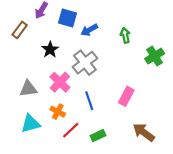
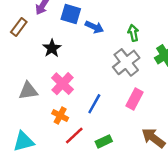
blue arrow: (89, 30) -> (94, 27), turned -126
gray cross: (85, 63) -> (126, 62), moved
blue line: (89, 101) -> (94, 104), turned 48
cyan triangle: (30, 124) -> (24, 141), moved

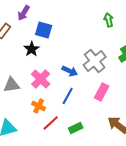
blue square: (71, 14) -> (44, 30), moved
blue arrow: (94, 27) -> (70, 71), moved
green arrow: (133, 33) -> (109, 20), moved

